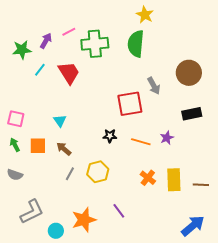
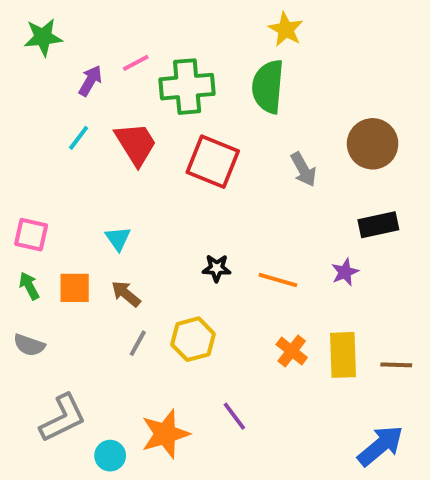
green star: (22, 50) -> (43, 37), moved
red square: (130, 104) -> (213, 162), moved, turned 32
purple star: (167, 138) -> (345, 272), moved

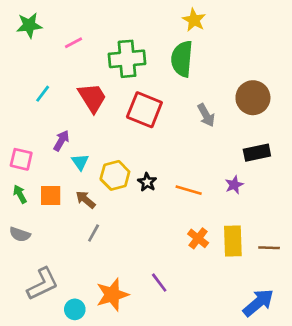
pink line: (136, 63) -> (73, 43), moved
purple arrow: (90, 81) -> (61, 141), moved
cyan line: (79, 138) -> (43, 94), moved
black star: (217, 268) -> (147, 182), turned 30
yellow hexagon: (193, 339) -> (115, 175), moved

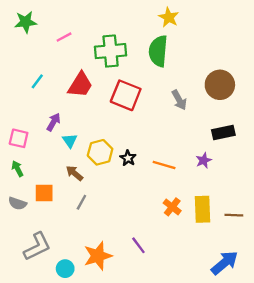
red trapezoid: (92, 98) -> (80, 85), turned 64
orange square: (51, 196) -> (44, 193), moved

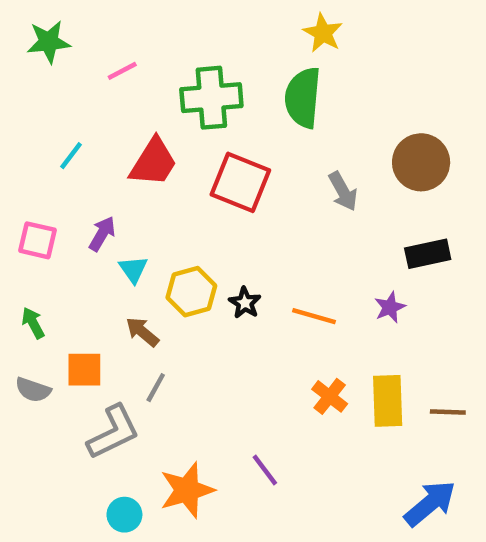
pink square: (19, 138) -> (37, 240), moved
gray L-shape: (37, 247) -> (113, 432), moved

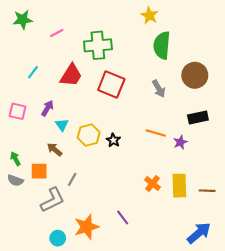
green semicircle: (303, 98) -> (162, 45), moved
orange line: (314, 316) -> (156, 133), moved
green arrow: (33, 323) -> (15, 159), moved
brown arrow: (142, 332) -> (55, 149), moved

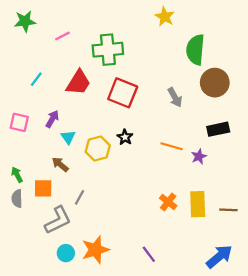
green semicircle: (162, 45) -> (195, 50), moved
black star: (113, 140) -> (125, 137), moved
gray semicircle: (15, 180) -> (17, 199), turned 70
purple line: (123, 218) -> (149, 254), moved
cyan circle: (58, 238) -> (66, 253), moved

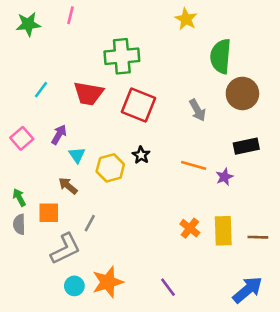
pink line: (62, 36) -> (71, 15), moved, turned -49
red trapezoid: (78, 83) -> (88, 93), turned 68
pink square: (19, 122) -> (22, 138), turned 36

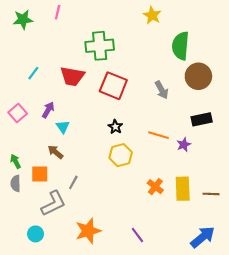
yellow hexagon: (110, 168) -> (121, 155), moved
cyan circle: (74, 286) -> (36, 234), moved

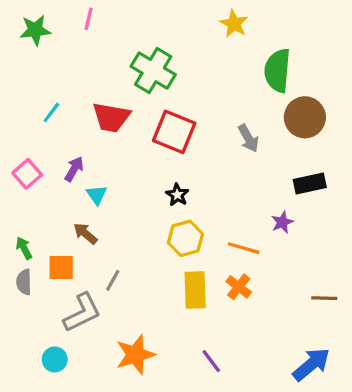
green cross: (100, 46) -> (153, 71), turned 36
orange line: (158, 135) -> (244, 248), moved
yellow rectangle: (183, 189) -> (195, 290), moved

